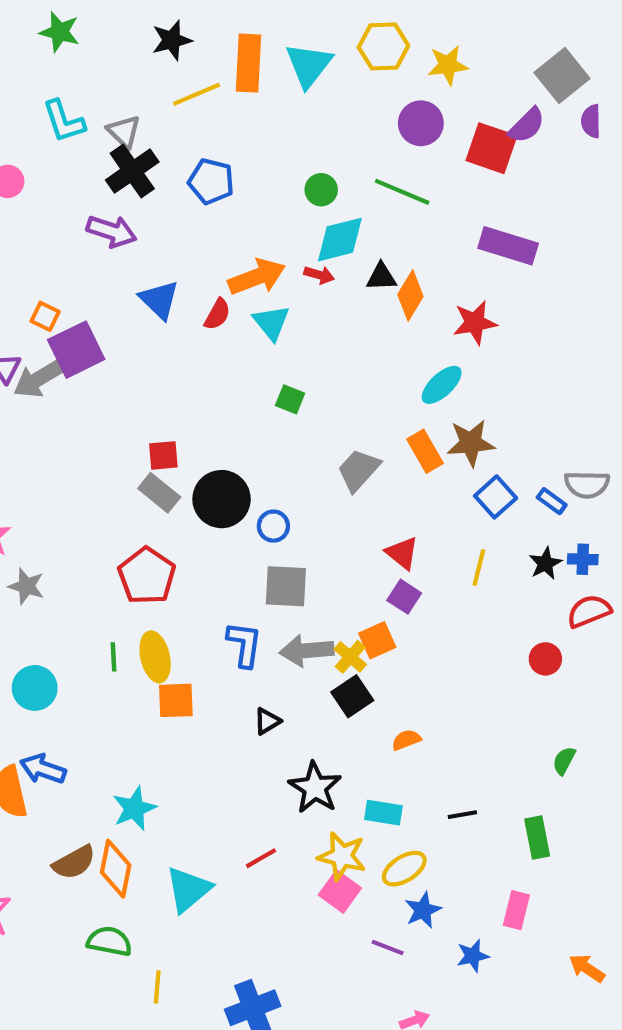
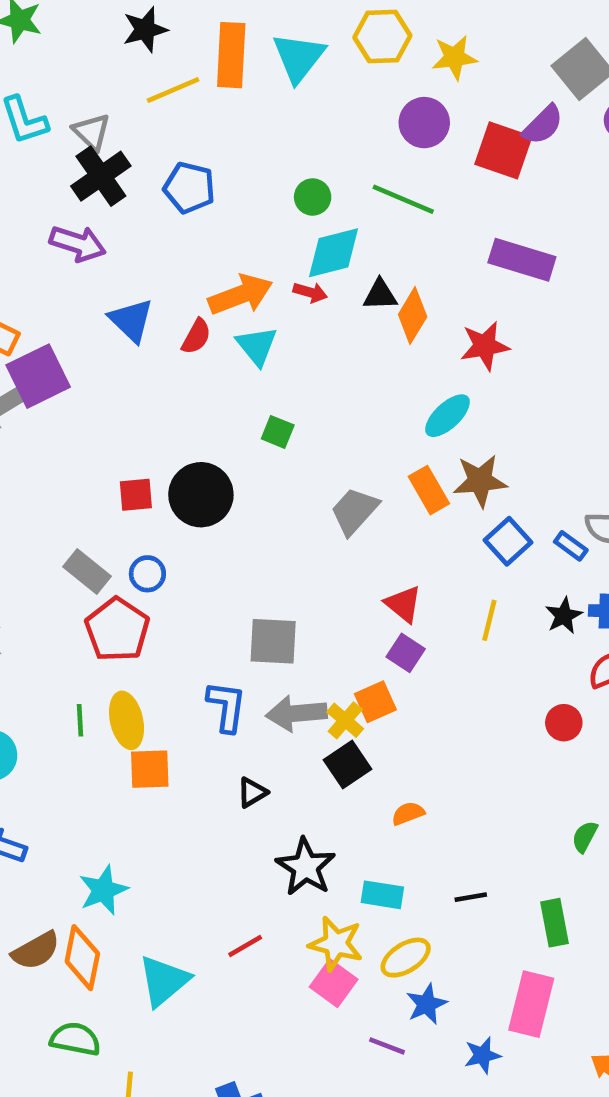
gray rectangle: (159, 493) -> (87, 571), moved
black circle: (222, 499) -> (201, 495), moved
blue circle: (273, 526) -> (147, 574), moved
pink rectangle: (516, 910) -> (531, 1004), size x1.5

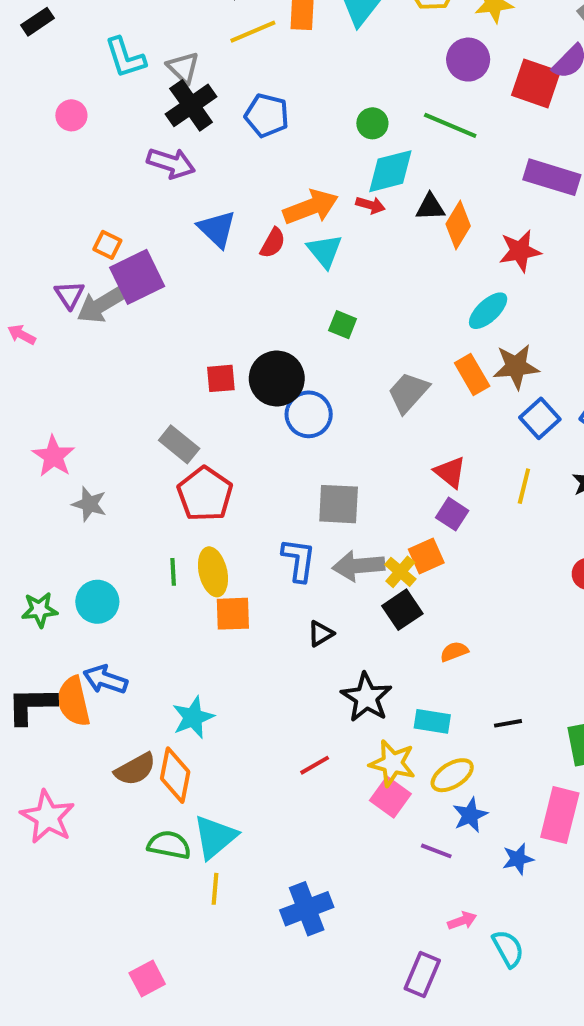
blue circle: (147, 574) -> (309, 414), moved, size x1.5
cyan triangle: (164, 981) -> (215, 837), moved

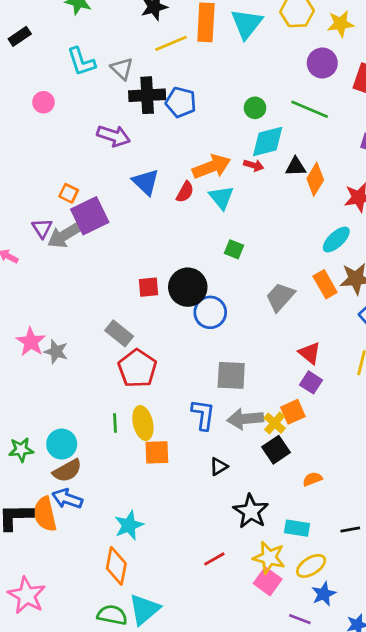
black cross: (191, 105) -> (147, 95), moved, turned 32
gray star: (89, 504) -> (56, 352), moved
brown semicircle: (135, 769) -> (67, 471), moved

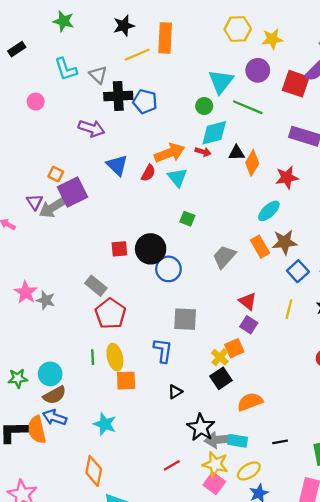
cyan triangle: (247, 24) -> (221, 81), moved
gray arrow: (245, 419) -> (219, 440), moved
orange semicircle: (312, 479) -> (250, 402), size x1.6
cyan star: (129, 525) -> (105, 424), moved, turned -30

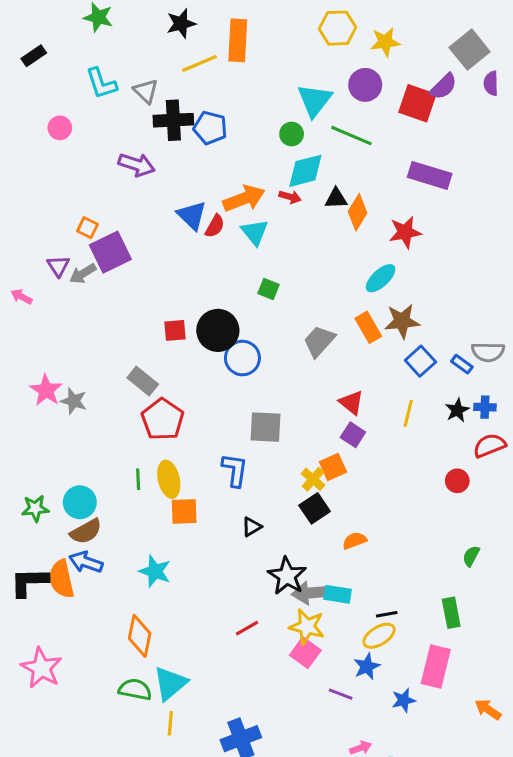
blue triangle: (117, 165) -> (192, 215), moved
gray arrow: (52, 208) -> (83, 274), size x0.7
orange semicircle: (250, 402) -> (354, 541), size x0.7
black line: (280, 442) -> (387, 614), moved
yellow ellipse: (249, 471) -> (379, 636), moved

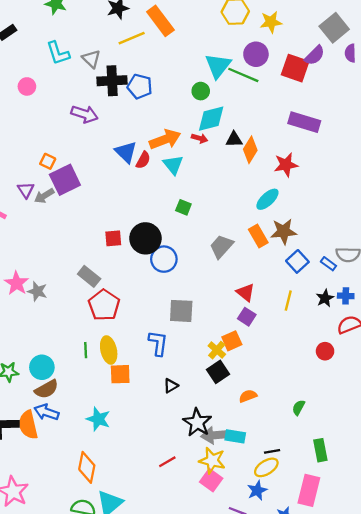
orange rectangle: (238, 40) -> (160, 21), turned -40
green line: (351, 136) -> (243, 75), moved
green semicircle: (471, 556) -> (299, 408), moved

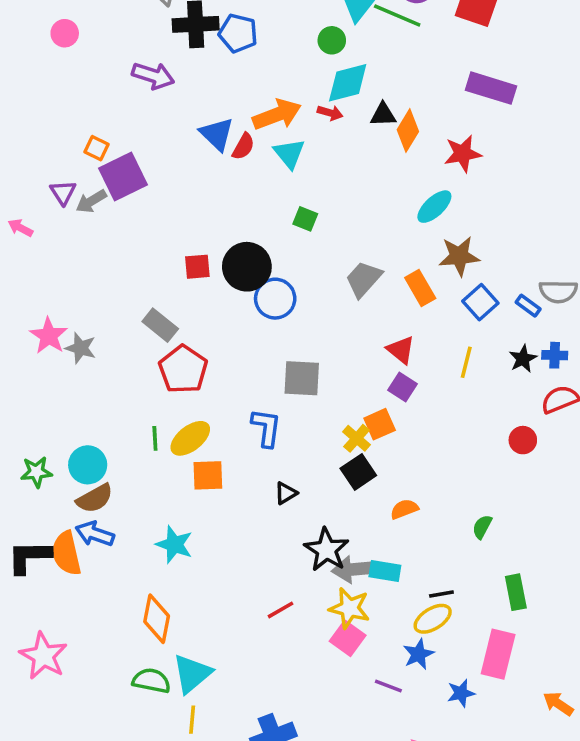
orange rectangle: (258, 236) -> (420, 288), moved
yellow ellipse: (109, 350) -> (190, 438), turned 65

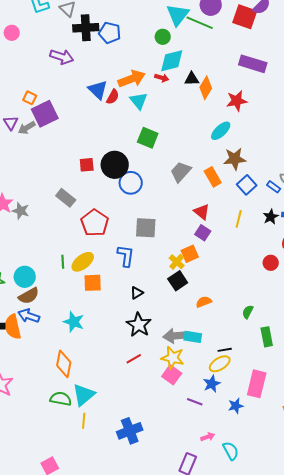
green square: (305, 219) -> (148, 138), size x1.5
red pentagon: (183, 369) -> (95, 223), moved
black star: (326, 550) -> (139, 325), moved
green rectangle: (516, 592) -> (267, 337), moved

